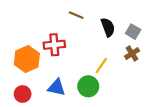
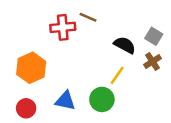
black semicircle: (108, 27) -> (125, 45), moved, turned -42
red cross: (54, 45) -> (63, 27), moved

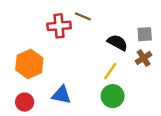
gray square: (154, 36) -> (145, 34), turned -35
green circle: (102, 99) -> (113, 96), moved

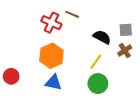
red cross: (59, 26) -> (51, 23), turned 30
orange hexagon: (29, 64) -> (51, 56), moved
red circle: (25, 102) -> (11, 76), moved

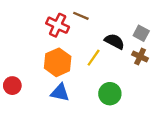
gray square: (126, 30) -> (141, 33), turned 32
brown cross: (125, 50) -> (140, 56), turned -32
yellow line: (96, 62) -> (94, 58), moved

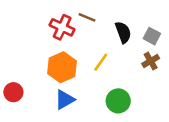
black semicircle: (115, 41) -> (123, 32), moved, turned 42
brown cross: (140, 56) -> (151, 61), turned 35
blue triangle: (60, 93) -> (65, 100), turned -42

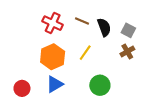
brown line: (87, 17) -> (82, 21), moved
red circle: (13, 92) -> (22, 88), moved

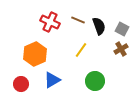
orange hexagon: (53, 57) -> (35, 54), moved

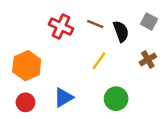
gray square: (122, 29) -> (149, 22), moved
orange hexagon: (35, 54) -> (27, 66), moved

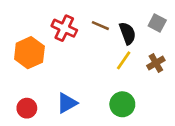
yellow line: (99, 61) -> (124, 60), moved
orange hexagon: (27, 66) -> (29, 53), moved

